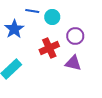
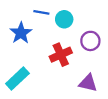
purple triangle: (73, 63) -> (88, 83), moved

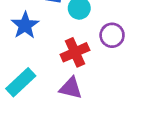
purple triangle: (88, 83) -> (71, 88), moved

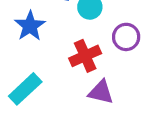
purple triangle: (71, 88) -> (101, 92), moved

